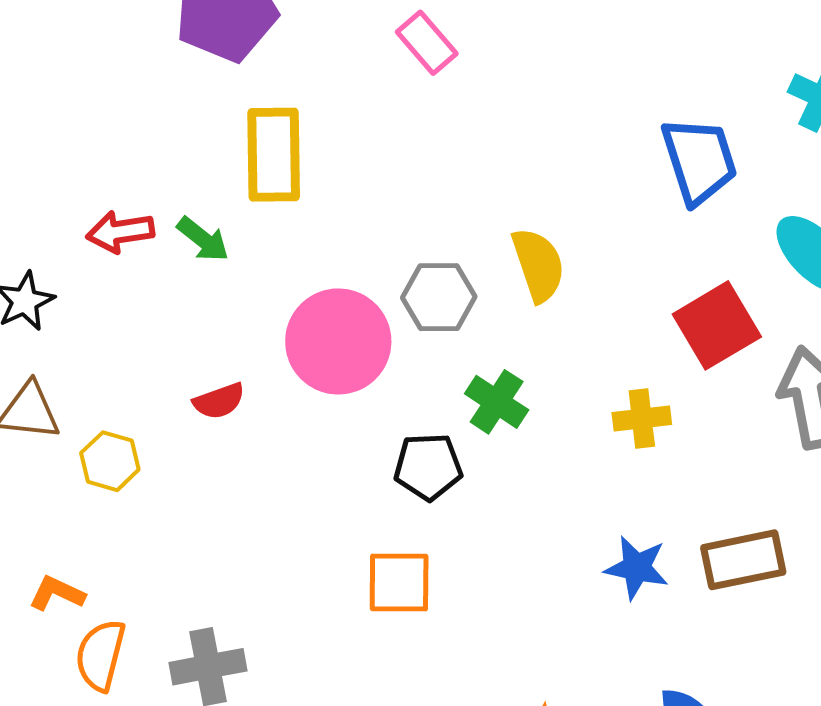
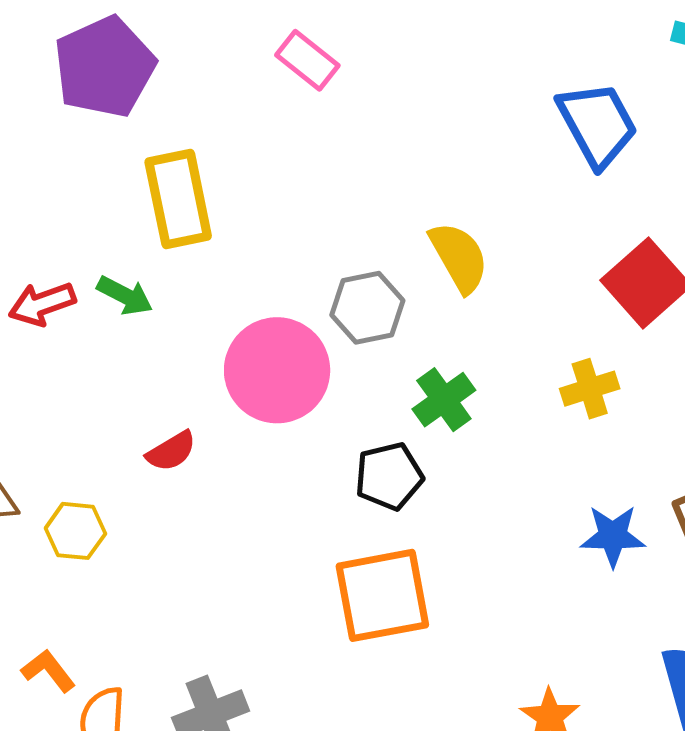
green cross: (497, 402) -> (444, 400), turned 32
orange square: (399, 582) -> (382, 595), size x1.4
orange L-shape: (57, 593) -> (48, 671), turned 38

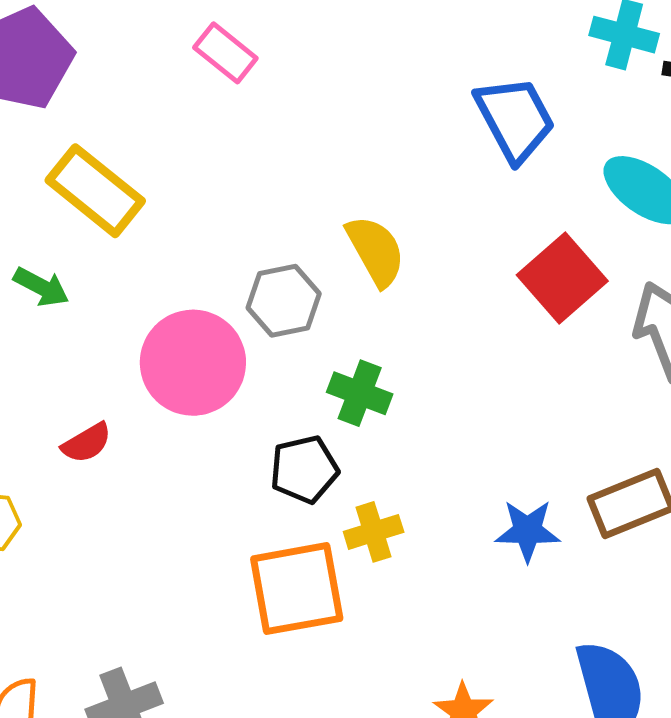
yellow rectangle: (178, 199) -> (95, 191), turned -40
yellow cross: (590, 389) -> (374, 532), moved
green cross: (444, 400) -> (360, 393), turned -34

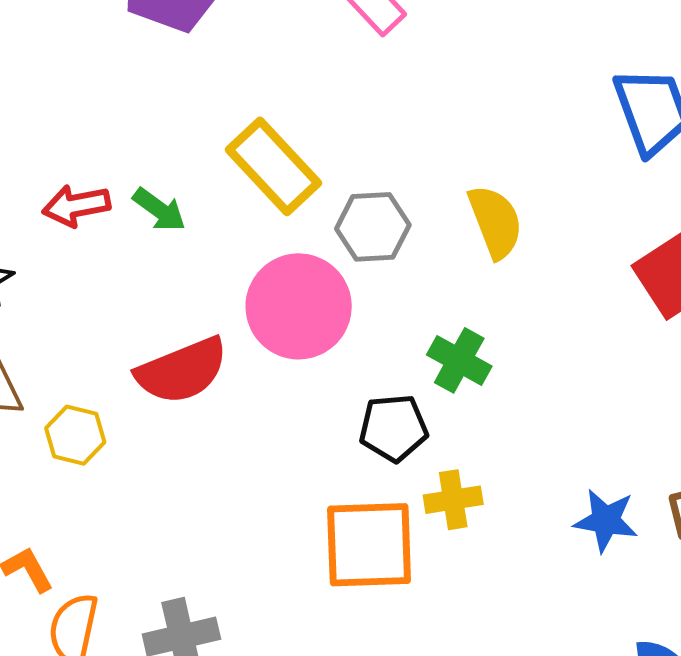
yellow rectangle: (95, 191) -> (273, 166), moved
gray hexagon: (284, 301) -> (373, 227), moved
red semicircle: (87, 443) -> (182, 371), size x1.8

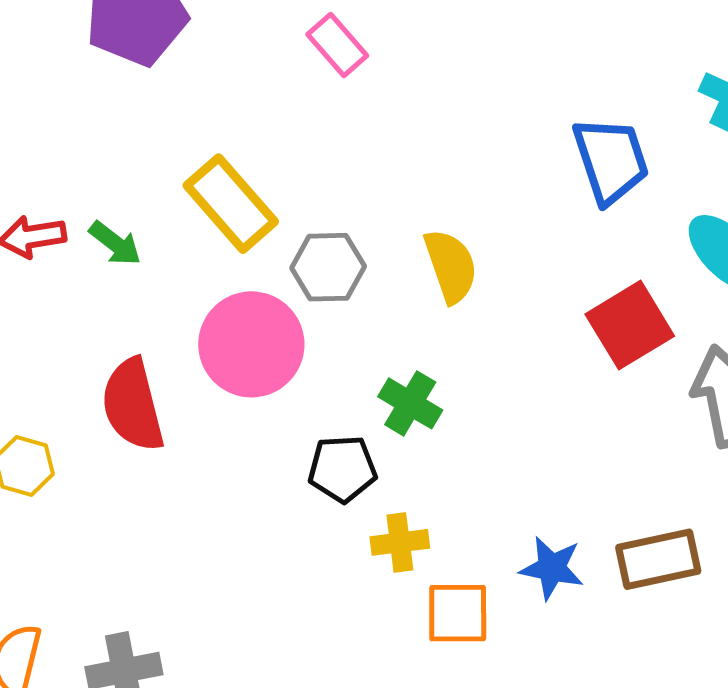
red semicircle: (182, 371) -> (133, 405), turned 96
orange square: (369, 545) -> (458, 613), moved, size x0.7

